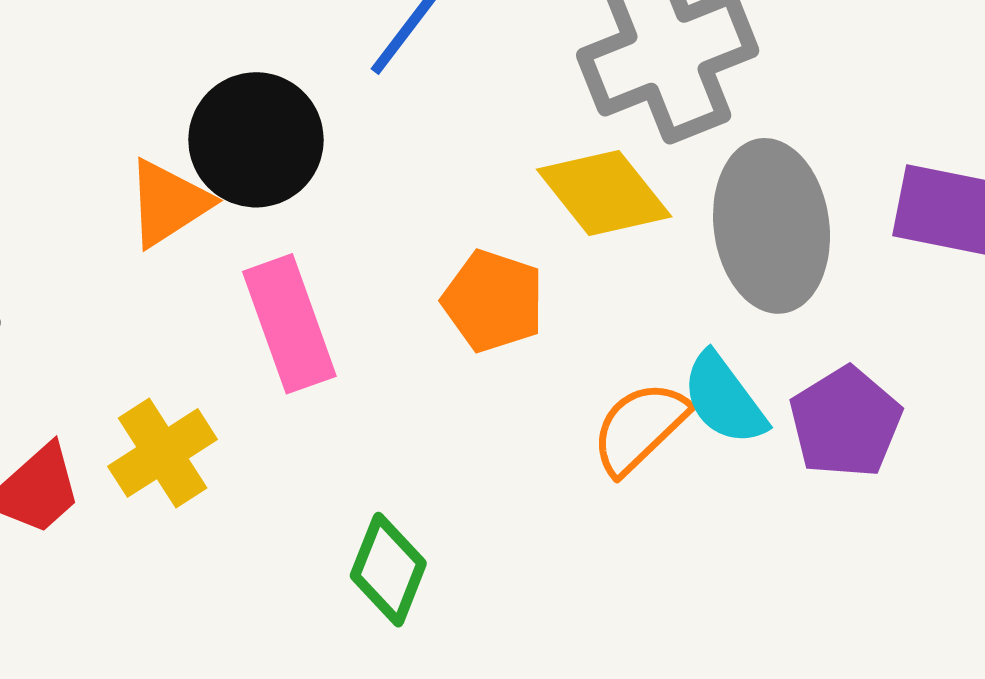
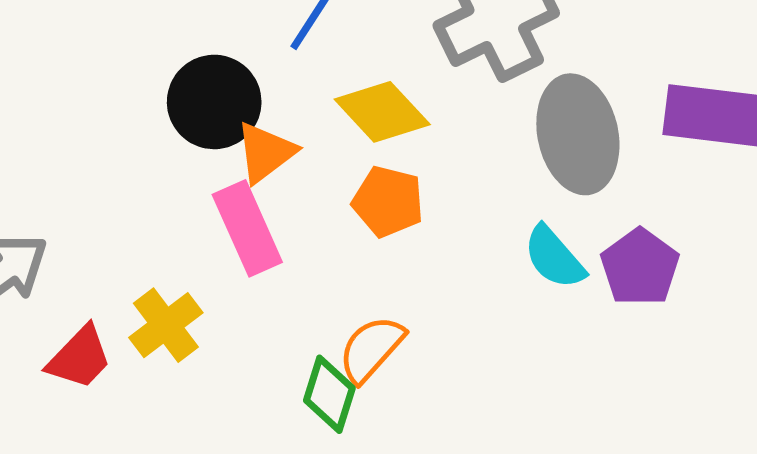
yellow diamond: (604, 193) -> (382, 112), moved
orange triangle: (168, 203) -> (265, 152), moved
orange semicircle: (640, 428) -> (371, 349), moved

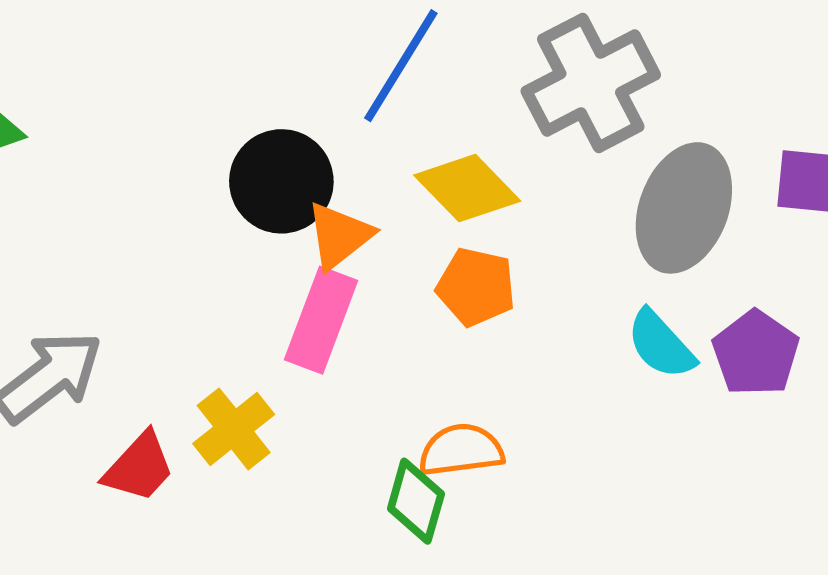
gray ellipse: (578, 134) -> (684, 208), turned 34
pink rectangle: (247, 228) -> (321, 320), turned 46
orange semicircle: (371, 349) -> (461, 450), turned 42

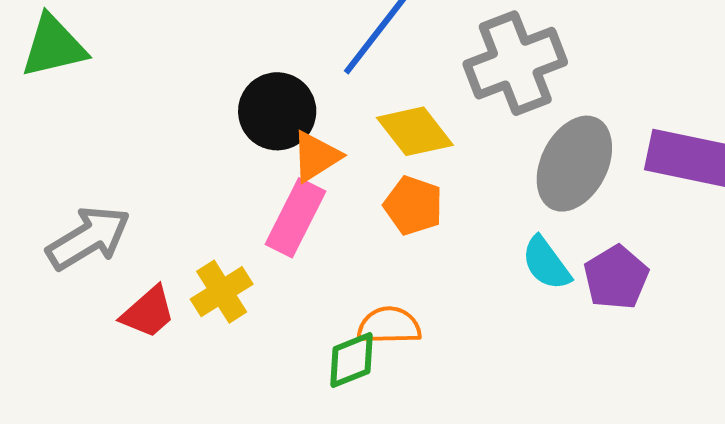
green diamond: (416, 501) -> (351, 360), turned 46

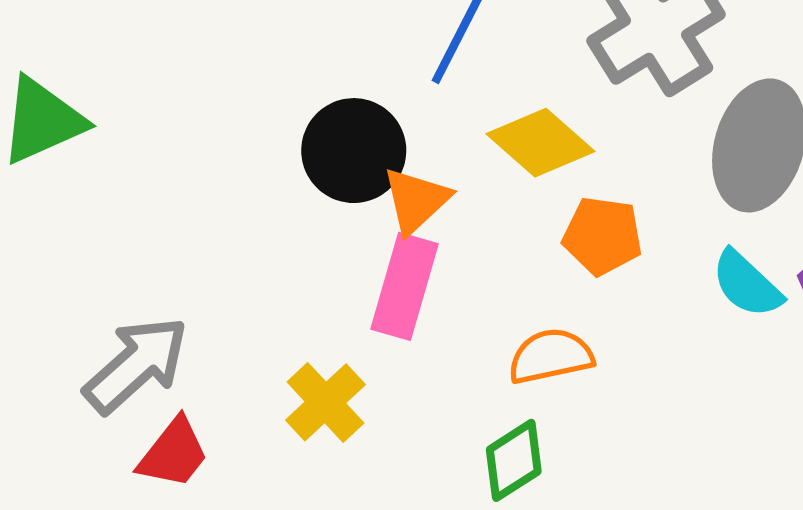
orange pentagon: (413, 206) -> (602, 236), moved
red trapezoid: (148, 312) -> (173, 453), moved
orange semicircle: (389, 326) -> (551, 356), moved

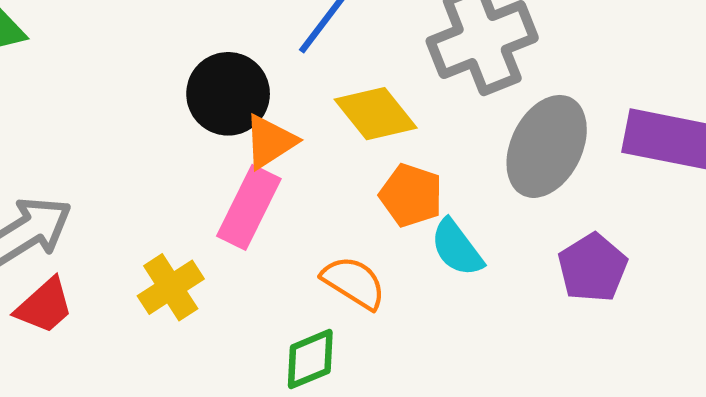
cyan semicircle: (747, 284) -> (457, 248), moved
orange semicircle: (551, 356) -> (354, 282), turned 34

